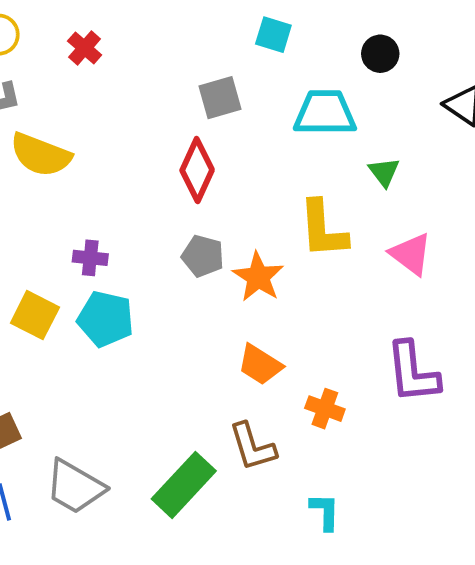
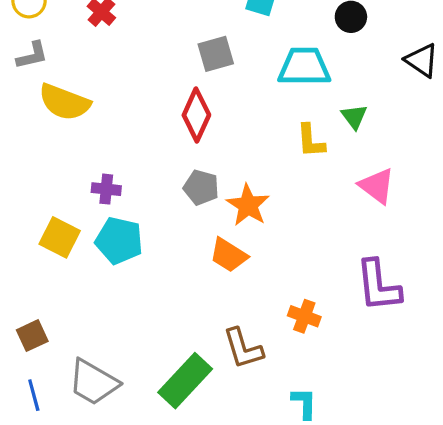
yellow L-shape: (323, 229) -> (311, 141), moved, size x0.7
orange trapezoid: (260, 365) -> (229, 255), moved

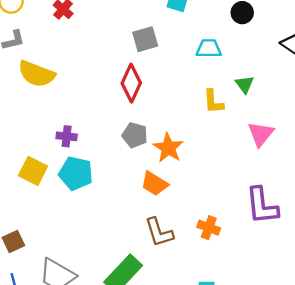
cyan trapezoid: (304, 67) -> (209, 48), size x0.7
pink triangle: (377, 186) -> (261, 134), turned 32
brown L-shape: (243, 348) -> (159, 232), moved

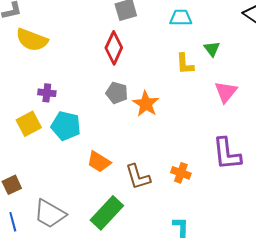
purple cross: (67, 136) -> (47, 93), moved
yellow square: (33, 171) -> (29, 124), turned 35
orange trapezoid: (154, 184) -> (99, 162), moved

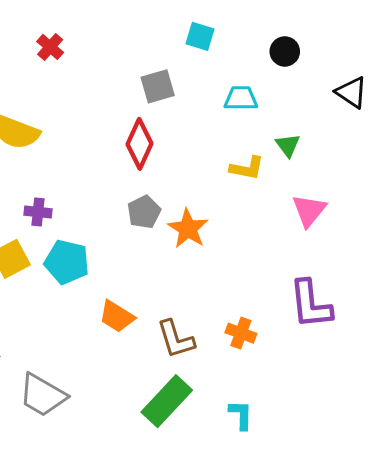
yellow L-shape: (185, 64) -> (247, 168), turned -75
gray pentagon: (117, 93) -> (144, 212), turned 30
green rectangle: (107, 213) -> (167, 401), moved

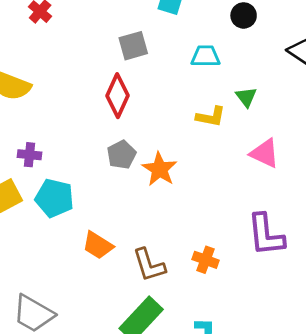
pink triangle: (309, 210) -> (265, 153), turned -44

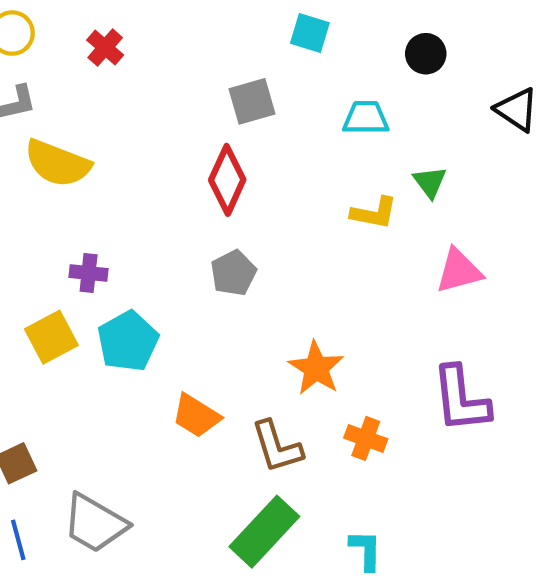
pink triangle: (265, 153) -> (459, 271), turned -40
orange star: (160, 169) -> (316, 368), moved
cyan pentagon: (54, 198) -> (128, 341), turned 30

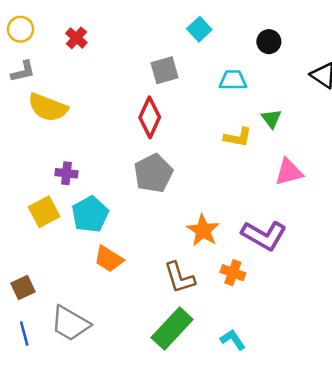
cyan square: (310, 33) -> (199, 29), turned 30
gray pentagon: (233, 273) -> (153, 173), size x1.4
purple L-shape: (461, 399) -> (264, 235), moved, turned -54
orange trapezoid: (196, 416) -> (109, 259), moved
cyan L-shape: (366, 550) -> (233, 340), turned -35

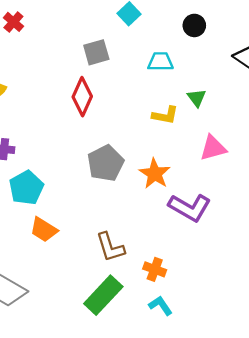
gray pentagon: (153, 173) -> (106, 163), moved
orange star: (203, 230) -> (155, 174), moved
orange cross: (233, 273) -> (155, 269), moved

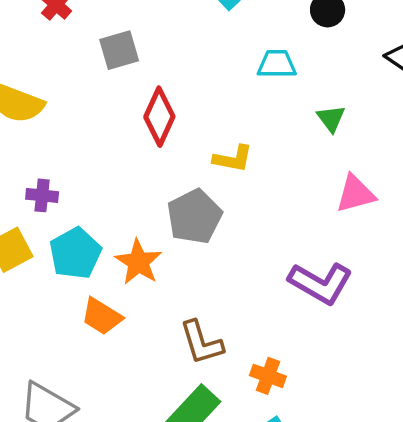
gray square: (96, 52) -> (119, 50), moved
yellow L-shape: (165, 115) -> (233, 159), moved
orange star: (155, 174) -> (138, 262), moved

